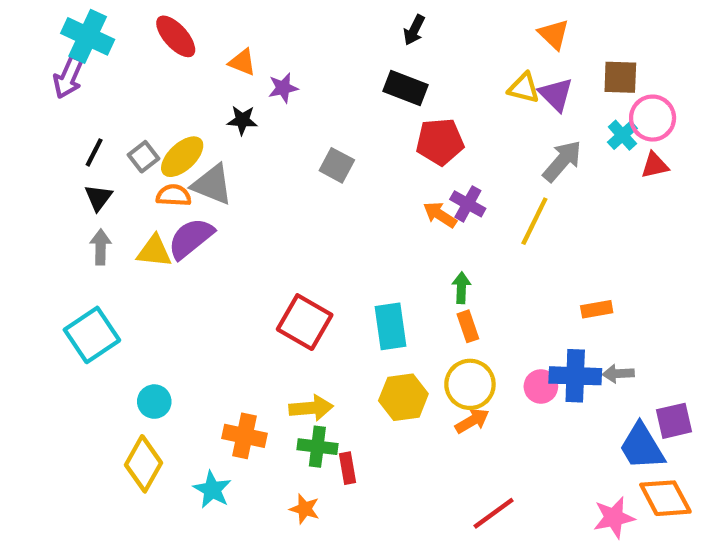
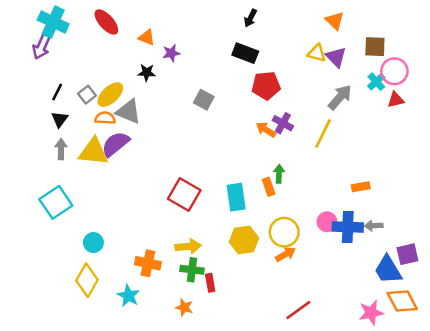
yellow triangle: (154, 251) -> (93, 152), size x1.4
orange rectangle: (468, 326) -> (269, 187), moved
pink circle: (541, 387) -> (327, 222), moved

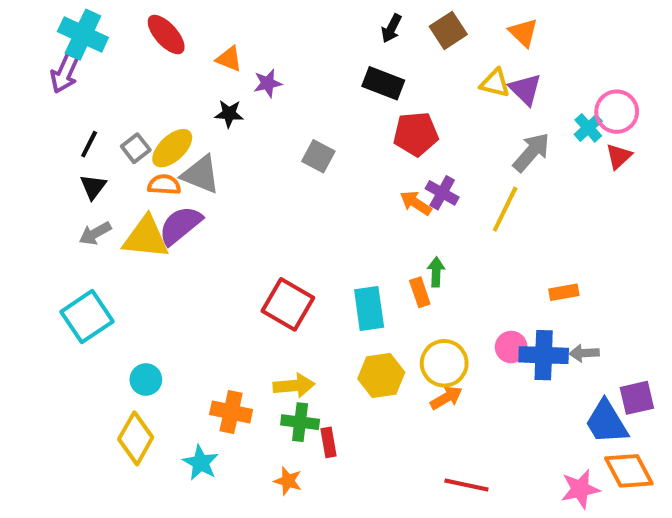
brown square: (375, 47) -> (448, 30), moved, turned -35
red triangle: (396, 100) -> (619, 156), turned -30
gray arrow: (61, 149) -> (95, 233), turned -120
red line: (298, 310) -> (466, 485), turned 48

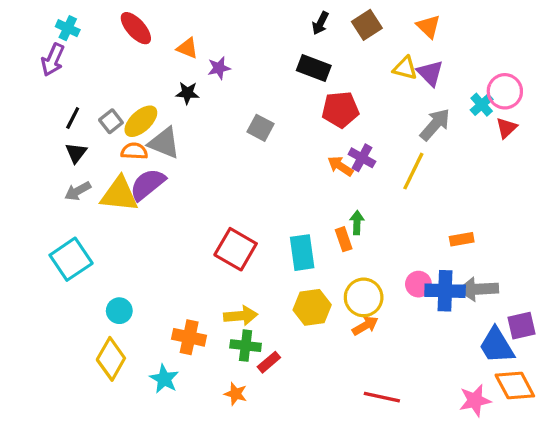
cyan cross: (83, 35) -> (68, 28), size x0.6
gray arrow: (584, 353) -> (478, 289), size x1.6
red rectangle: (328, 442) -> (269, 362), turned 60

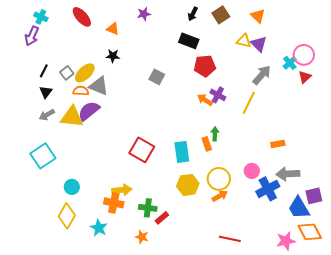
purple star: (219, 68) -> (144, 14), moved
blue cross: (445, 291) -> (268, 189), moved, turned -30
yellow arrow: (241, 316) -> (122, 190), moved

